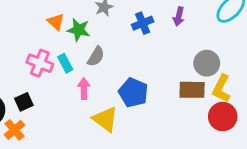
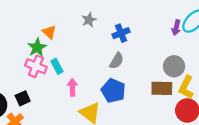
purple arrow: (179, 16) -> (176, 28), moved
green star: (79, 30) -> (37, 47), moved, turned 30
gray semicircle: (96, 56) -> (117, 61), moved

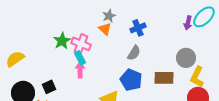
orange triangle: (49, 32) -> (105, 29), moved
pink cross: (36, 66) -> (81, 44), moved
pink arrow: (72, 87) -> (80, 70), moved
brown rectangle: (162, 88) -> (164, 78), moved

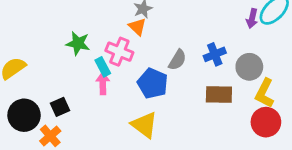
blue cross: (138, 28) -> (215, 54), moved
green star: (62, 41) -> (78, 43), turned -30
pink cross: (81, 44) -> (119, 52), moved
blue pentagon: (131, 80) -> (153, 83), moved

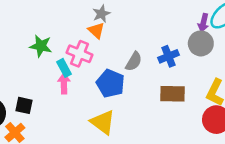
gray circle: (249, 67) -> (201, 43), moved
black square: (60, 107) -> (24, 105), turned 36

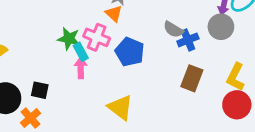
green star: (41, 46) -> (69, 39), moved
gray semicircle: (134, 61) -> (173, 29), moved, turned 90
blue pentagon: (110, 83) -> (130, 52), moved
brown rectangle: (172, 94) -> (192, 78), turned -70

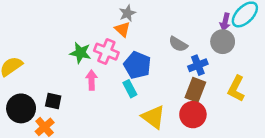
blue cross: (188, 40) -> (198, 65), moved
cyan rectangle: (81, 52) -> (130, 89), moved
red circle: (237, 105) -> (193, 115), moved
yellow triangle: (120, 107) -> (153, 117), moved

